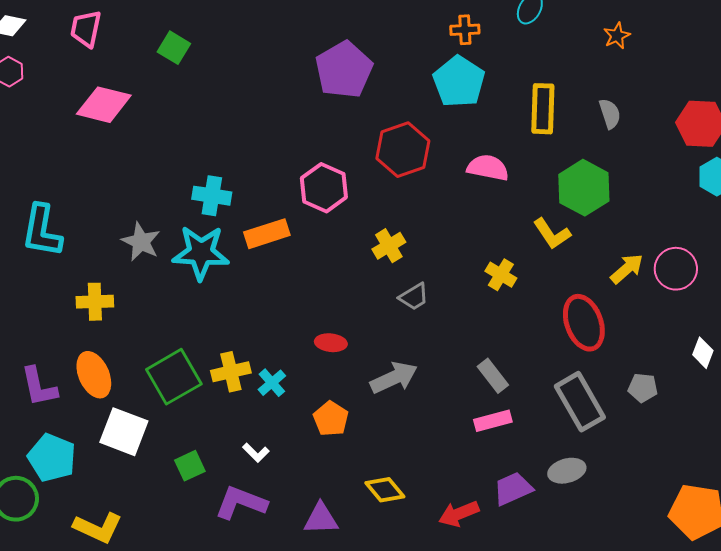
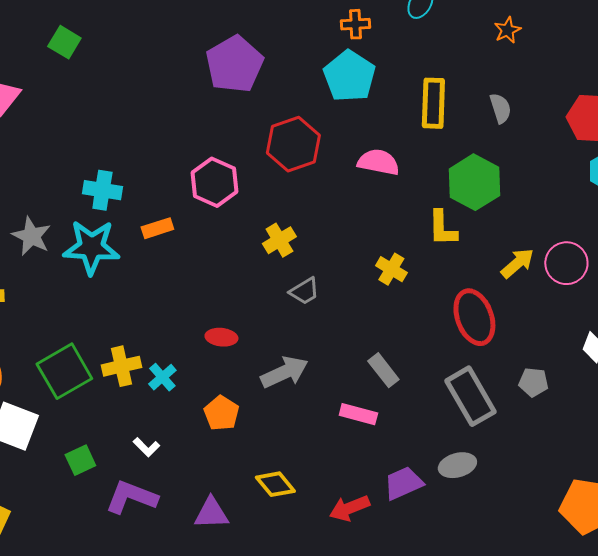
orange rectangle: (267, 234) -> (157, 228), size x0.7
yellow L-shape: (552, 234) -> (442, 228), turned 33
pink rectangle: (493, 421) -> (358, 414), moved, turned 30

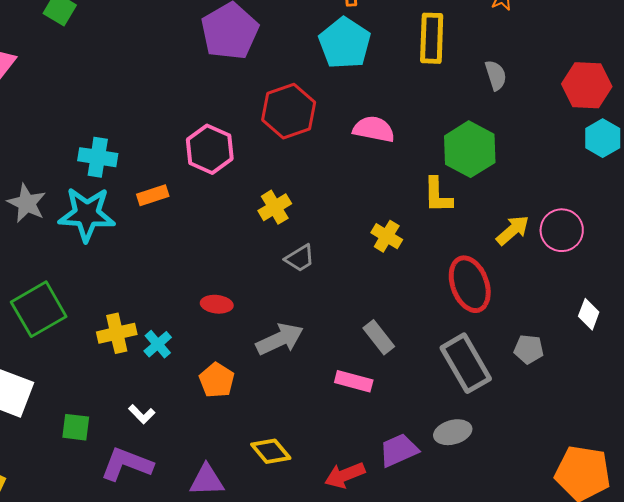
yellow rectangle: (433, 103) -> (432, 38), moved
green square: (64, 371) -> (39, 309), moved
green square: (80, 460) -> (76, 427), turned 32

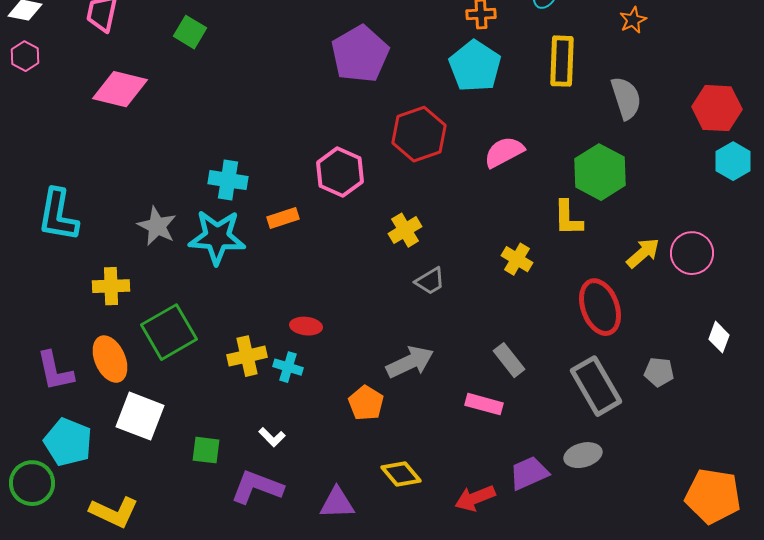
gray semicircle: (496, 75) -> (626, 98), size x1.4
pink semicircle: (374, 129) -> (504, 152), turned -39
red ellipse: (217, 304) -> (306, 326), moved
cyan cross: (158, 344) -> (288, 367), turned -32
orange pentagon: (217, 380) -> (366, 403), moved

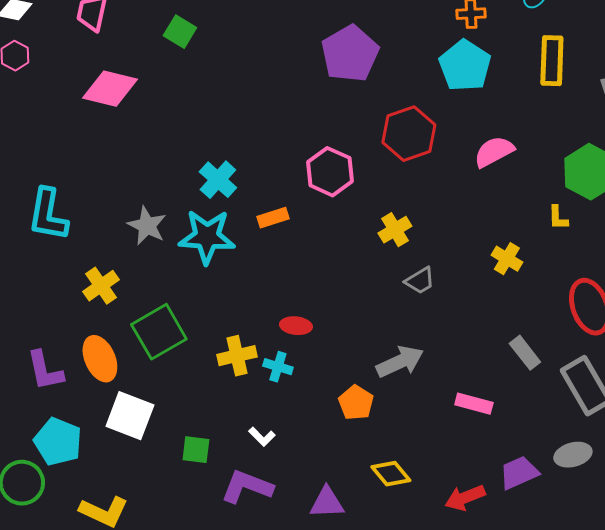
cyan cross: (228, 180) -> (218, 180), turned 33
yellow L-shape: (568, 218) -> (558, 218), size x0.7
yellow cross: (111, 286) -> (101, 286), turned -33
gray rectangle: (509, 360) -> (525, 353), moved

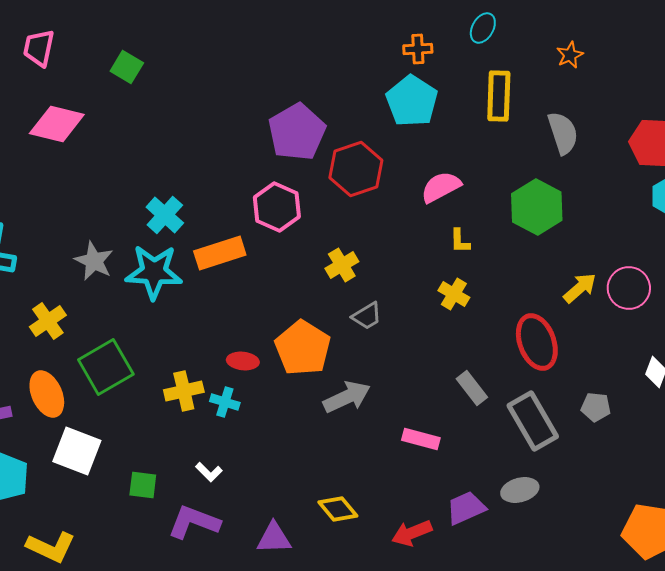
purple pentagon: (350, 54) -> (297, 132), moved
orange rectangle: (273, 218) -> (220, 253), size x1.6
yellow L-shape: (558, 218) -> (460, 241), moved
orange pentagon: (356, 403) -> (303, 348), moved, size x1.6

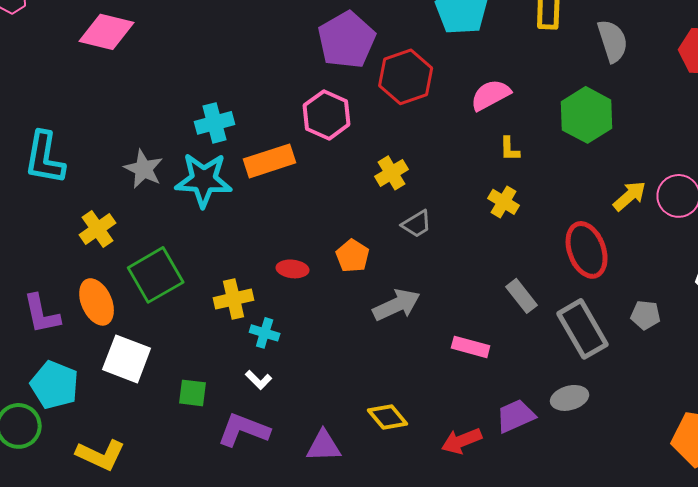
cyan cross: (165, 215) -> (215, 123), turned 33
orange pentagon: (303, 348) -> (353, 256), size x0.6
cyan cross: (225, 402) -> (265, 333), moved

